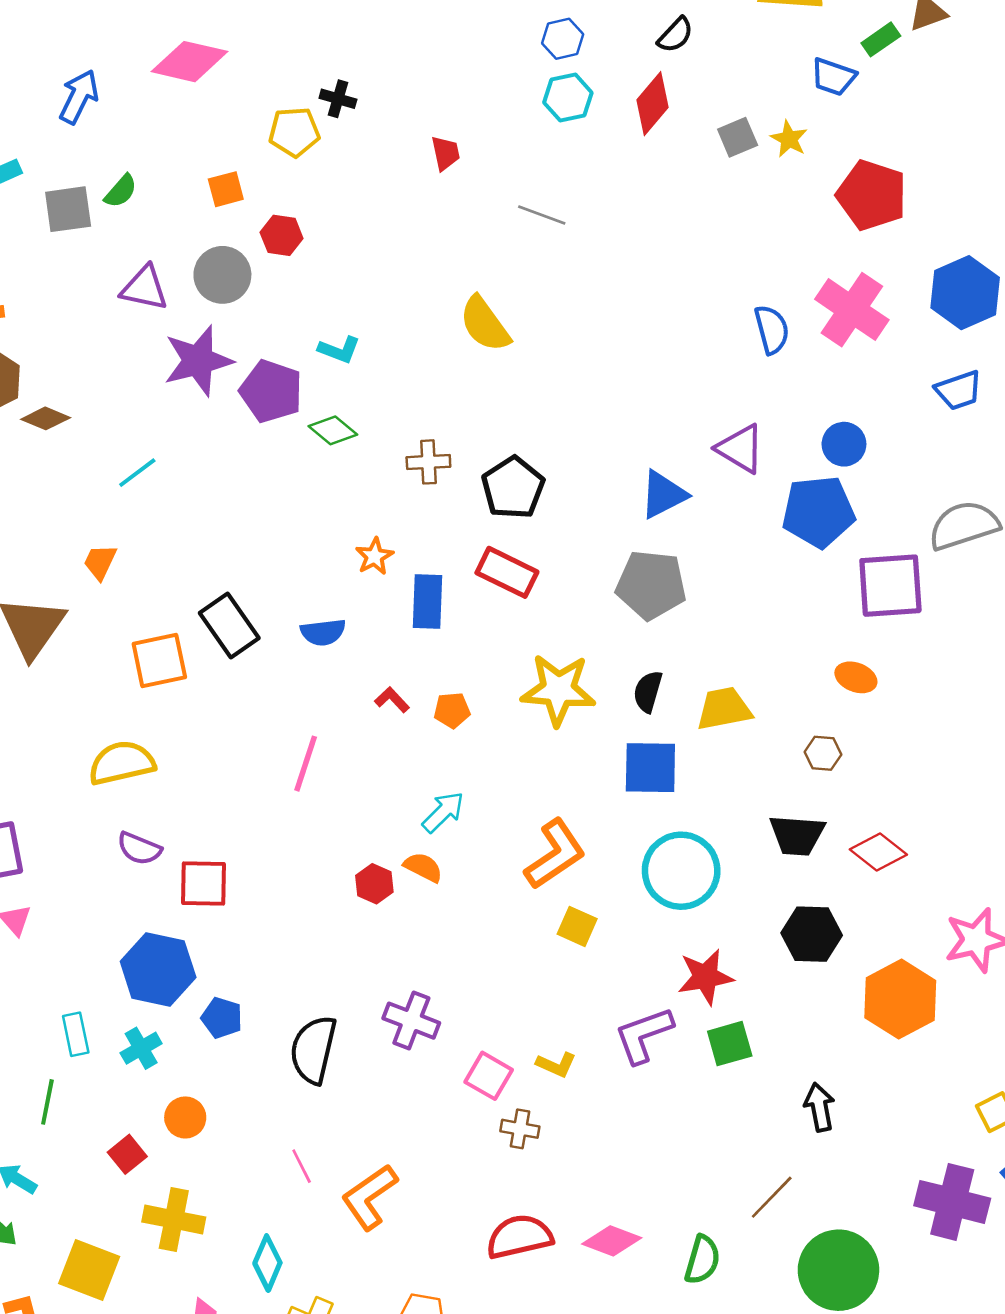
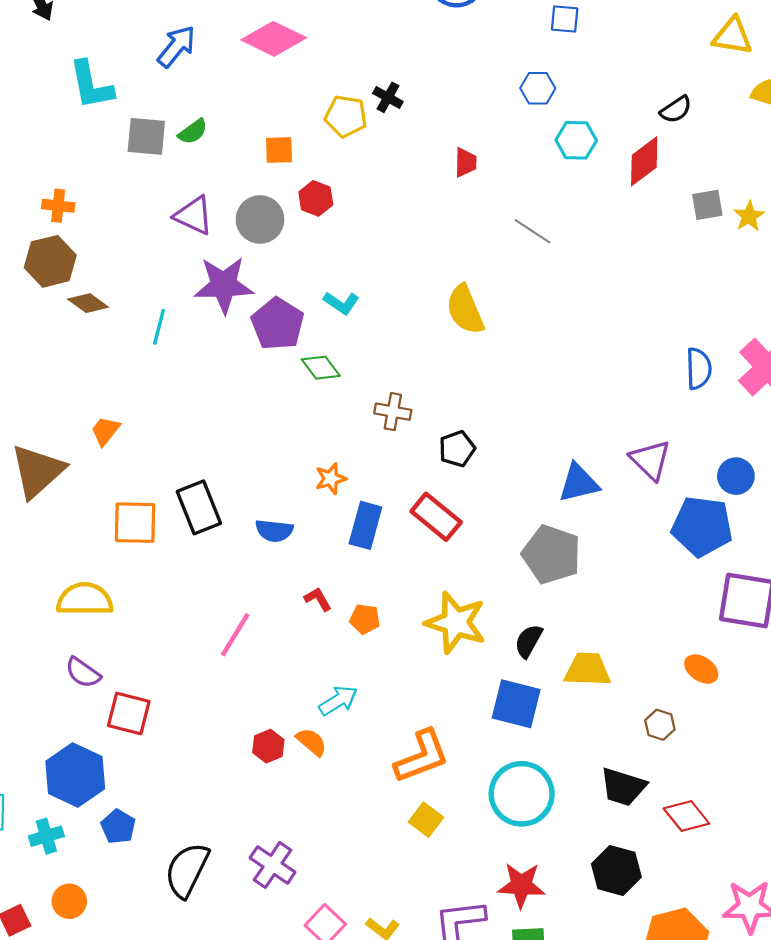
blue hexagon: (563, 39) -> (538, 88), moved
cyan line: (137, 473) -> (159, 327), moved, turned -52
black pentagon: (513, 488) -> (457, 449), size x0.7

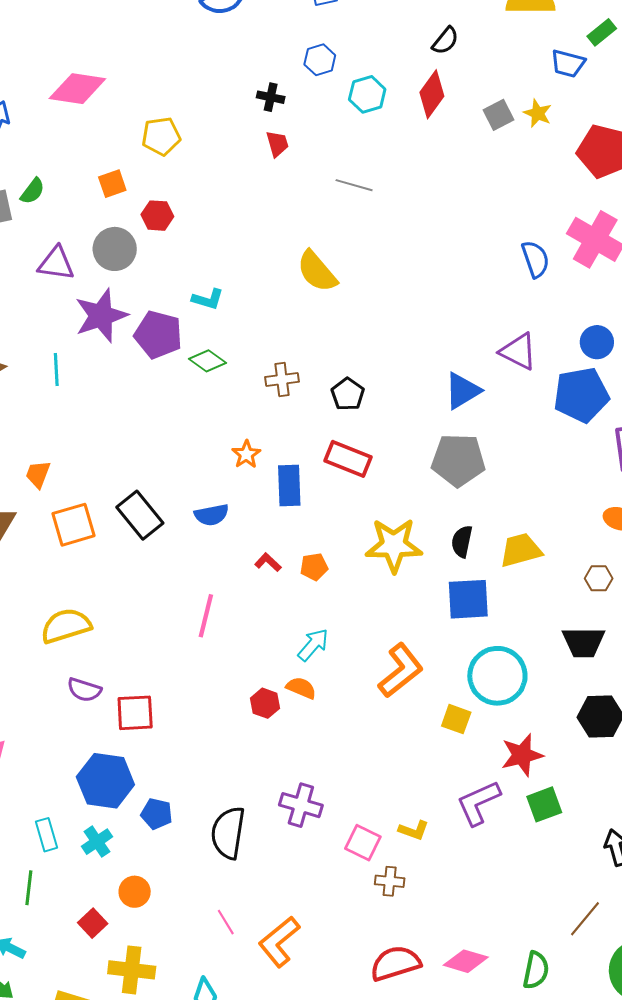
black cross: (388, 97) -> (271, 97), moved
orange square: (135, 523) -> (74, 525), moved
yellow square: (426, 820) -> (456, 719), moved

